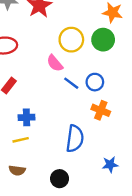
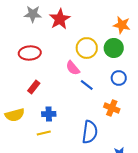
blue circle: (95, 82) -> (119, 78), moved

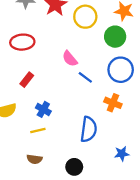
yellow circle: (87, 48) -> (85, 17), moved
blue circle: (119, 78) -> (121, 70), size x1.5
blue cross: (49, 114) -> (43, 109), turned 32

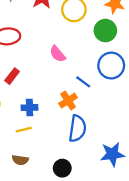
blue line: (85, 77) -> (83, 82), moved
orange cross: (113, 103) -> (68, 101), moved, turned 35
blue cross: (43, 109) -> (30, 108), turned -32
blue star: (122, 154) -> (112, 154), size x1.5

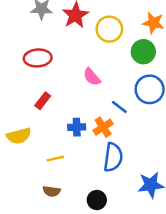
blue cross: (30, 108) -> (77, 127), moved

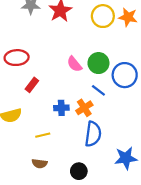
yellow circle: (109, 29) -> (103, 16), moved
green circle: (143, 52) -> (98, 63), moved
red ellipse: (38, 58) -> (17, 58), moved

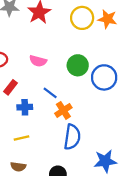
pink semicircle: (74, 64) -> (38, 61), moved, turned -35
blue line: (98, 90) -> (50, 93), moved
blue cross: (61, 108) -> (25, 107), moved

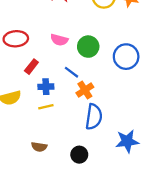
green circle: (78, 65) -> (88, 47), moved
yellow line: (21, 138) -> (46, 107), moved

